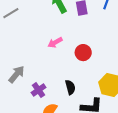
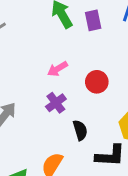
purple cross: (39, 90) -> (56, 103), moved

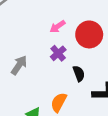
red circle: (97, 82) -> (89, 34), size x1.5

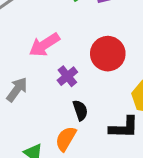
pink arrow: (58, 26) -> (44, 45), moved, size x1.5
black semicircle: (79, 74) -> (80, 110), moved

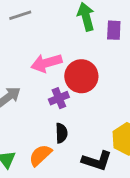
red circle: (108, 54) -> (81, 76), moved

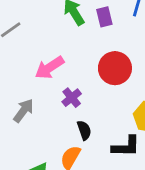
red circle: (81, 76) -> (115, 68), moved

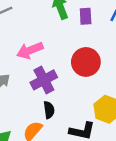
purple cross: (72, 98) -> (44, 80), size x1.5

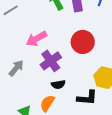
black semicircle: (49, 110) -> (58, 85), turned 96

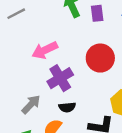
gray arrow: (16, 68) -> (31, 104), moved

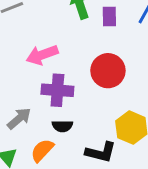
purple cross: (60, 78) -> (57, 90), turned 30

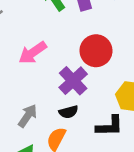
purple cross: (57, 90) -> (73, 81), moved, turned -32

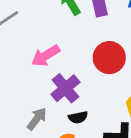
purple cross: (73, 81) -> (65, 88), moved

